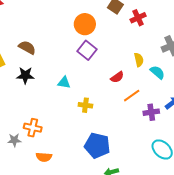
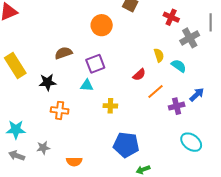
red cross: (138, 18) -> (171, 17), moved, turned -35
brown semicircle: (27, 47) -> (63, 53), moved, turned -42
purple square: (87, 50) -> (95, 64), moved, turned 36
orange cross: (33, 128) -> (60, 110), moved

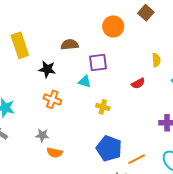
yellow semicircle: (159, 55) -> (156, 60), moved
orange line: (155, 92) -> (137, 159), moved
gray star: (43, 148) -> (42, 135), moved

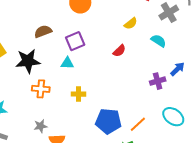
yellow semicircle: (156, 60) -> (131, 23), turned 72
black star: (47, 69) -> (28, 61), size x1.4
yellow cross: (103, 107) -> (79, 94), moved

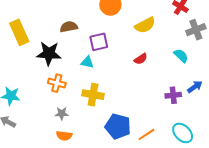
yellow semicircle: (131, 23) -> (145, 25), moved, size x1.5
yellow cross: (79, 94) -> (93, 95), size x1.5
gray star: (41, 126) -> (62, 113), moved

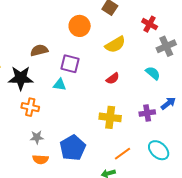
purple square: (99, 42) -> (70, 64), turned 30
yellow cross: (93, 95) -> (110, 117), moved
blue pentagon: (118, 126) -> (73, 148), moved, turned 30

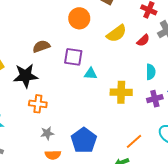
cyan semicircle: (153, 73) -> (151, 72), moved, turned 56
red semicircle: (113, 78) -> (143, 40), moved
cyan triangle: (60, 85) -> (91, 74), moved
yellow cross: (110, 117) -> (121, 92), moved

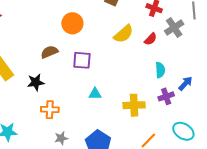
orange circle: (79, 18) -> (72, 23), moved
cyan triangle: (91, 74) -> (95, 94), moved
black star: (26, 76) -> (36, 82), size x0.7
yellow cross: (121, 92) -> (134, 105), moved

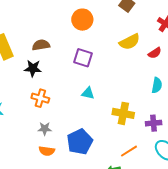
brown semicircle: (49, 52) -> (41, 45), moved
purple cross: (166, 96) -> (154, 123), moved

